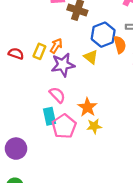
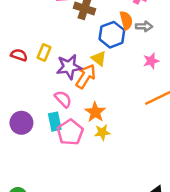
orange semicircle: (120, 45) -> (126, 20), moved
orange arrow: (56, 46) -> (86, 76), moved, size x1.5
purple circle: (16, 149) -> (21, 123), moved

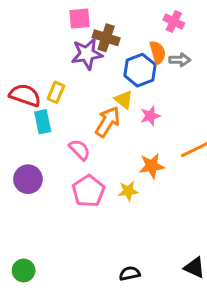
red semicircle: (19, 55) -> (25, 95), size x1.5
pink star: (151, 61) -> (150, 116), moved
purple star: (69, 67) -> (87, 54), moved
orange star: (95, 112) -> (152, 166), moved, turned 30
cyan rectangle: (55, 122) -> (43, 122), moved

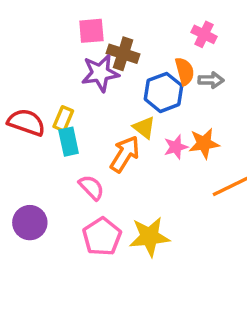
cyan rectangle: (43, 122) -> (69, 142), moved
orange star: (152, 166) -> (204, 143), moved
yellow star: (128, 191) -> (149, 237), size x1.6

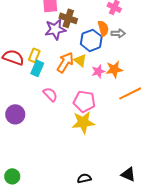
cyan rectangle: (69, 142) -> (37, 68), turned 35
orange arrow: (125, 154) -> (65, 62), moved
pink pentagon: (102, 237) -> (84, 101), moved, turned -30

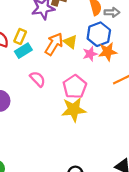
blue hexagon: (91, 40) -> (99, 34), moved
cyan rectangle: (37, 68) -> (23, 51), turned 35
pink pentagon: (84, 101) -> (75, 87), turned 30

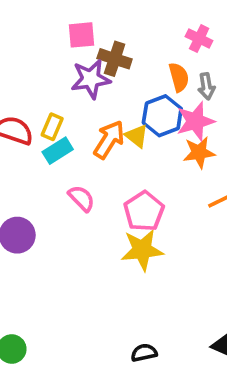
gray arrow: (112, 12) -> (206, 86), turned 80
blue hexagon: (99, 34) -> (162, 116), moved
pink star: (90, 54) -> (195, 121), moved, size x1.5

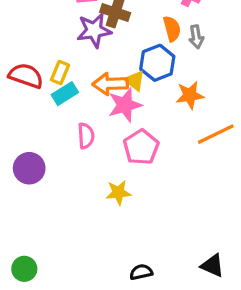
pink star: (195, 121) -> (125, 105), moved
orange arrow: (109, 140) -> (110, 84), turned -124
pink semicircle: (82, 198) -> (86, 136), turned 40
yellow star: (142, 250) -> (118, 193), moved, size x0.7

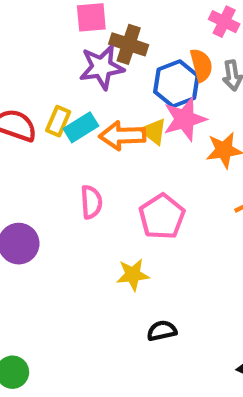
blue hexagon: (157, 63) -> (176, 84), moved
cyan rectangle: (65, 94) -> (81, 127), moved
pink star: (125, 105) -> (185, 119), moved
black semicircle: (141, 272) -> (162, 331), moved

